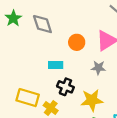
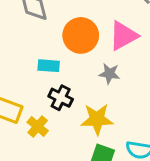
orange circle: (77, 42) -> (81, 35), size x1.5

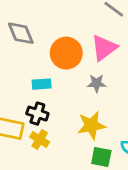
black cross: (61, 98) -> (37, 114), moved

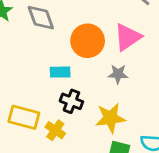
black cross: (37, 114) -> (71, 101), moved

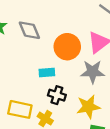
gray star: (118, 74) -> (93, 72), size x1.5

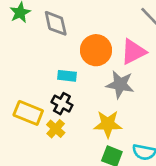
black cross: (57, 95) -> (62, 104), moved

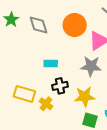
orange circle: (96, 50) -> (75, 25), moved
black cross: (62, 104) -> (60, 86), moved, turned -35

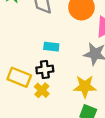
black cross: (60, 86) -> (45, 69), moved

